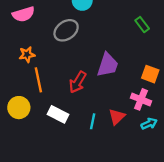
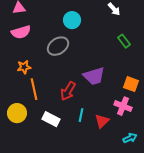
purple trapezoid: (108, 65) -> (94, 76), turned 55
cyan line: (93, 121) -> (81, 115), moved
cyan arrow: (149, 124) -> (130, 138), moved

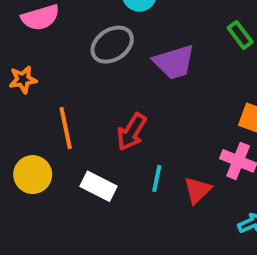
orange star: (24, 67) -> (23, 80), moved
purple trapezoid: (94, 76) -> (174, 62), moved

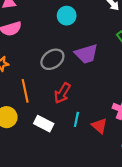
gray ellipse: (112, 45) -> (52, 59), moved
red triangle: (197, 190) -> (99, 126), turned -35

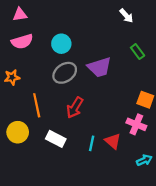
cyan circle: (67, 16) -> (61, 44), moved
cyan line: (76, 119) -> (92, 143), moved

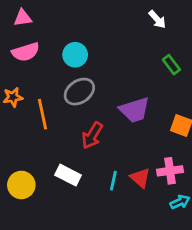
purple trapezoid: (99, 67) -> (135, 110), moved
orange line: (37, 105) -> (43, 114), moved
pink cross: (136, 124) -> (170, 171), moved, turned -30
yellow circle: (18, 132) -> (21, 185), moved

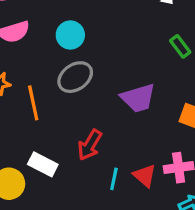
red arrow: (92, 135) -> (90, 145), moved
white rectangle: (68, 175) -> (43, 164), moved

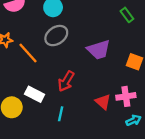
orange line: (33, 103) -> (28, 53), turned -30
cyan line: (114, 179) -> (61, 114), moved

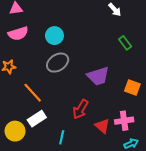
orange line: (28, 53) -> (33, 93), moved
red arrow: (66, 81) -> (80, 109), moved
white rectangle: (35, 94) -> (37, 119), turned -60

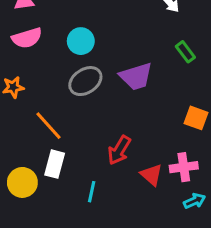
purple trapezoid: (98, 76) -> (136, 76), moved
white rectangle: (37, 119) -> (55, 164), turned -42

